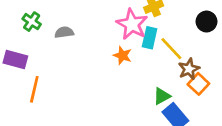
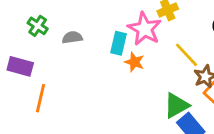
cyan rectangle: (150, 38) -> (119, 43), moved
green triangle: (162, 96) -> (176, 105), size x1.4

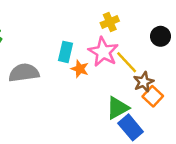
pink star: (145, 29) -> (103, 52), moved
gray semicircle: (72, 37) -> (24, 73), moved, size x1.6

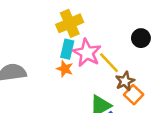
yellow cross: (110, 22) -> (70, 23), moved, size x1.5
cyan rectangle: (65, 52) -> (67, 49), moved

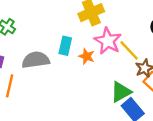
cyan rectangle: (67, 49) -> (65, 46), moved

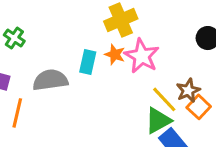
yellow line: (129, 50) -> (164, 99), moved
orange star: (87, 56) -> (115, 55), moved

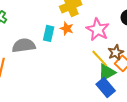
pink star: (142, 56) -> (98, 29), moved
green triangle: (158, 120) -> (107, 72), moved

